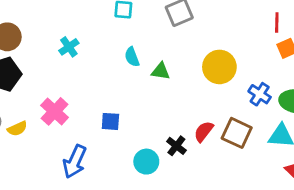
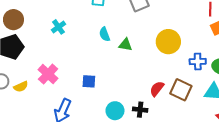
blue cross: (260, 94) -> (198, 61), turned -35
black cross: (176, 146) -> (140, 110), moved, turned -32

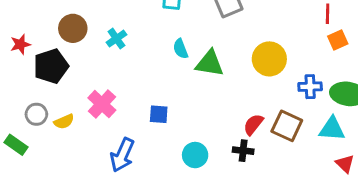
brown circle: (13, 20) -> (73, 28), moved
green triangle: (125, 45) -> (210, 63), size x1.5
black cross: (140, 110) -> (243, 151), moved

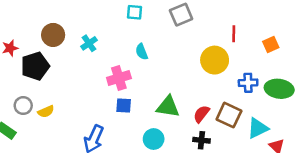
red line: (328, 14) -> (234, 34), moved
green triangle: (210, 63) -> (168, 107), moved
pink cross: (102, 104) -> (119, 78), moved, turned 30
cyan triangle: (332, 129) -> (258, 128), moved, turned -30
black cross: (243, 151) -> (201, 140), moved

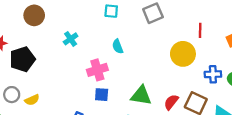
brown circle: (53, 35) -> (34, 15), moved

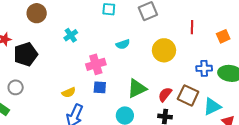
cyan semicircle: (118, 46) -> (123, 44), moved, turned -88
yellow circle: (183, 54) -> (164, 50), moved
green triangle: (141, 96) -> (137, 88), turned -35
yellow semicircle: (32, 100) -> (69, 92), moved

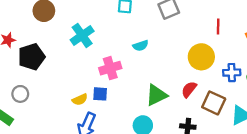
cyan cross: (71, 35) -> (82, 35), size x1.5
yellow circle: (164, 50) -> (201, 57), moved
blue square: (100, 87) -> (100, 94), moved
red semicircle: (165, 94) -> (189, 89), moved

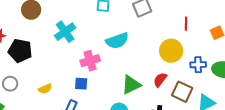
cyan semicircle: (141, 46) -> (117, 41), size x1.6
black pentagon: (31, 57) -> (20, 51), turned 30
yellow semicircle: (80, 100) -> (45, 89), moved

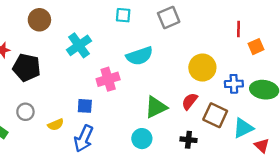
red line: (186, 24) -> (238, 29), moved
gray circle: (10, 84) -> (25, 112), moved
blue square: (81, 84) -> (85, 106), moved
yellow semicircle: (45, 89) -> (56, 125), moved

